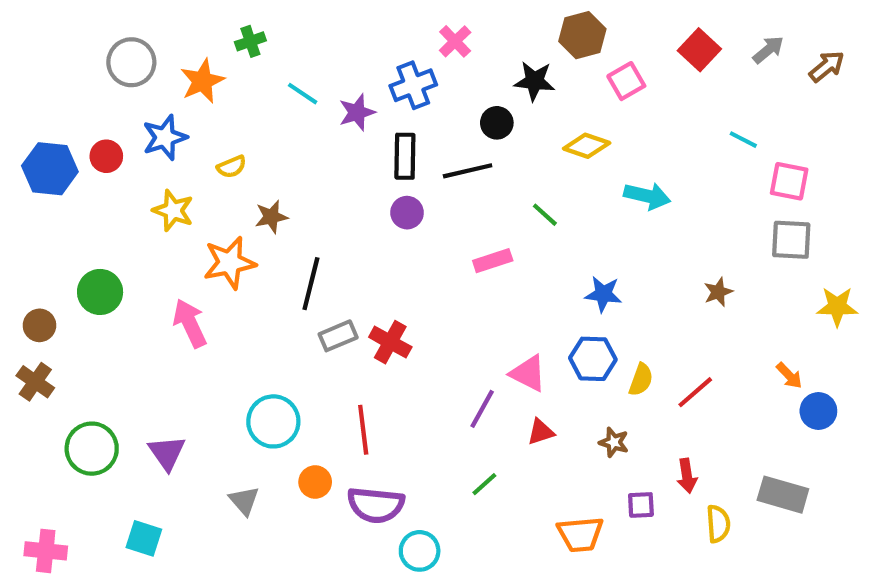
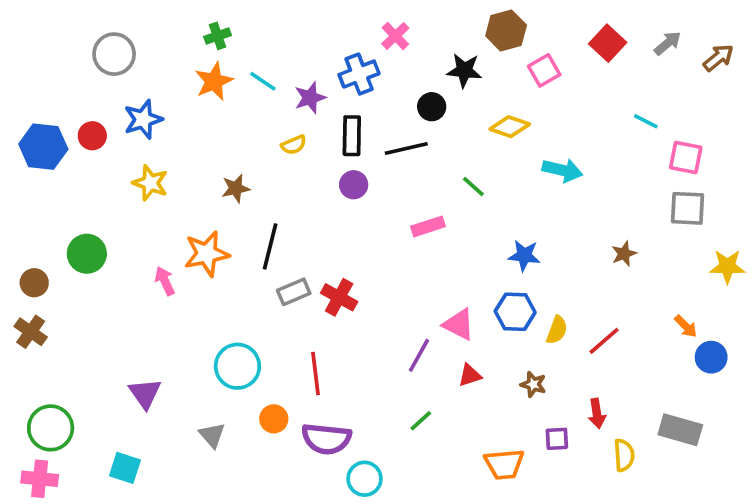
orange star: (202, 81) -> (214, 81), moved
yellow semicircle: (232, 167) -> (294, 145), moved
orange star: (230, 263) -> (207, 254), moved
pink arrow: (190, 323) -> (165, 281), size x0.7
green circle: (92, 449) -> (51, 428), moved

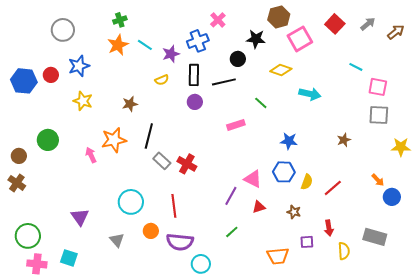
pink square: (544, 70) -> (300, 39), size x1.4
gray rectangle: (294, 292) -> (162, 161), turned 66
pink cross: (40, 479) -> (37, 264), moved

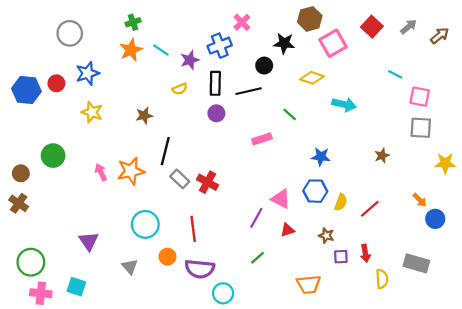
orange star: (114, 140) -> (131, 171), moved
purple square: (307, 242) -> (341, 257), moved

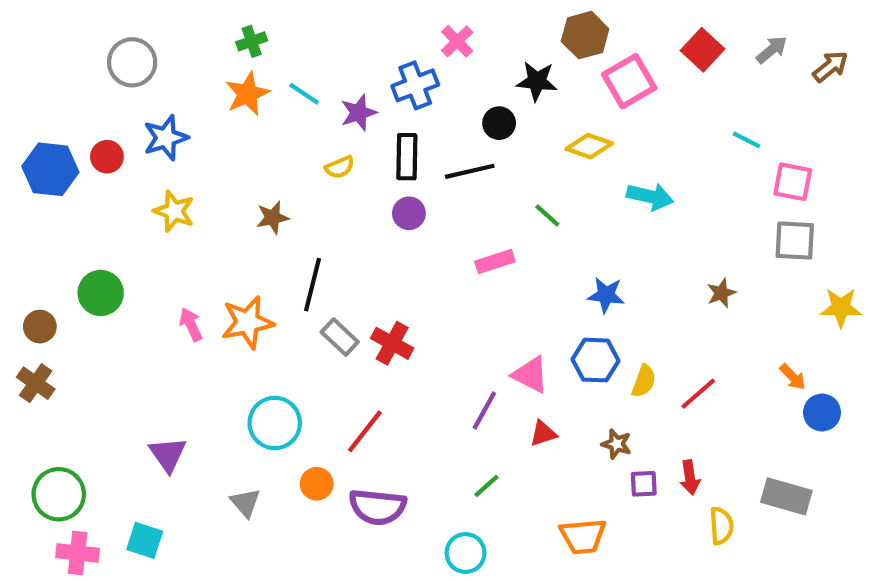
red line: (193, 229) -> (365, 431), turned 45
cyan circle: (223, 293) -> (466, 553), moved

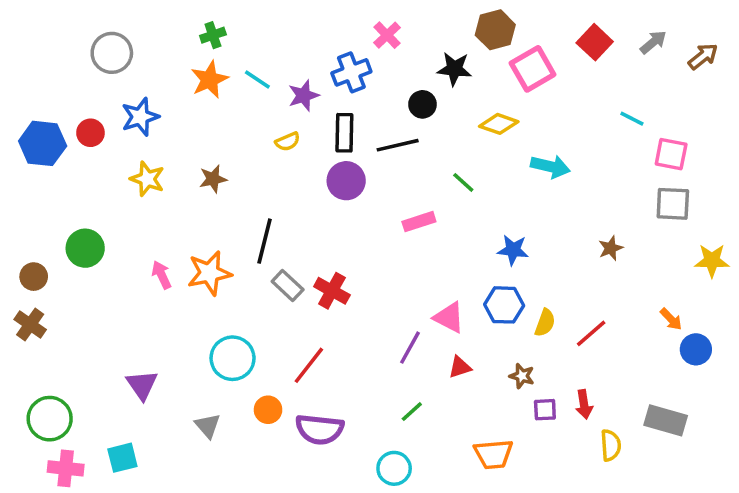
purple circle: (409, 213) -> (346, 181), size x1.4
brown star: (273, 217) -> (213, 179), moved
cyan square: (145, 540) -> (122, 458), turned -32

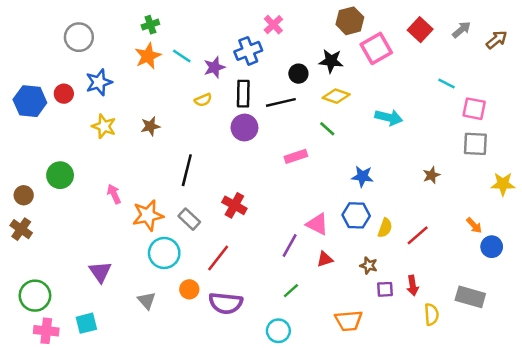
black star: (454, 69) -> (331, 61), moved
yellow diamond: (499, 124) -> (336, 96), moved
orange star: (209, 273) -> (148, 215), moved
gray rectangle: (288, 285) -> (189, 219), moved

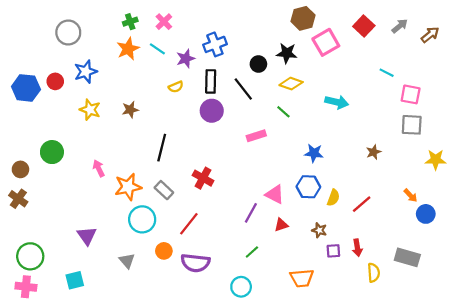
pink cross: (273, 25) -> (164, 22), moved
black line: (281, 102) -> (243, 89), turned 65
pink cross: (46, 331) -> (26, 287), moved

